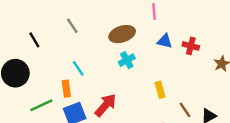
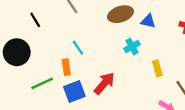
blue triangle: (165, 41) -> (148, 21), moved
cyan cross: (127, 60) -> (132, 46), moved

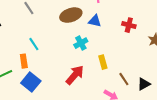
red arrow: (104, 83) -> (75, 75), moved
blue square: (74, 91) -> (31, 82), turned -30

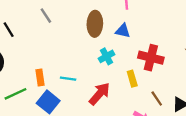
brown ellipse: (71, 15) -> (95, 24), turned -70
red cross: (129, 25) -> (151, 58), moved, size x1.5
cyan line: (34, 44) -> (68, 79), moved, turned -48

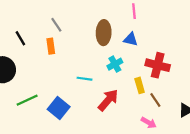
orange rectangle: (40, 77) -> (51, 46), moved
cyan line: (68, 79) -> (85, 79), moved
brown line: (157, 98) -> (155, 100), moved

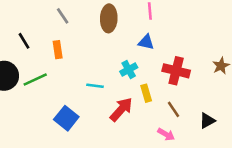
gray line: (56, 25) -> (63, 16), moved
brown ellipse: (104, 33) -> (109, 18), moved
yellow rectangle: (140, 85) -> (146, 93), moved
green line: (27, 100) -> (35, 79), moved

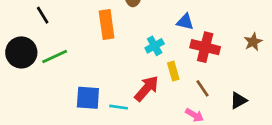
blue triangle: (146, 42) -> (185, 22), moved
orange rectangle: (58, 50) -> (107, 24), moved, size x1.5
cyan line: (95, 86) -> (119, 107), moved
blue square: (66, 118) -> (88, 98), turned -35

